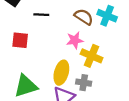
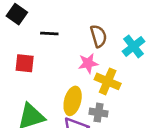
cyan cross: (107, 16) -> (134, 46), moved, turned 30
brown semicircle: (84, 17) -> (99, 36), turned 42

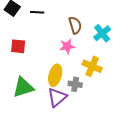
black line: (49, 33) -> (37, 12), moved
yellow cross: (108, 81) -> (92, 66), moved

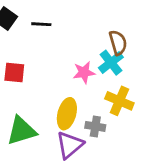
brown semicircle: (75, 25) -> (118, 43), moved
cyan cross: (102, 33) -> (111, 63), moved

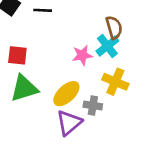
yellow ellipse: (67, 114) -> (66, 94), turned 32
green triangle: (21, 131) -> (24, 88), moved

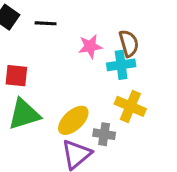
cyan cross: (107, 46) -> (121, 65), turned 30
pink star: (82, 55) -> (90, 46), moved

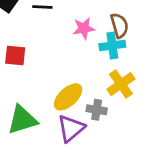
yellow cross: (130, 106) -> (121, 84), turned 32
green triangle: (24, 114) -> (22, 120), moved

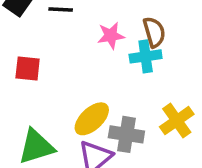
yellow cross: (121, 84) -> (177, 121), moved
gray cross: (97, 110) -> (126, 134), size x1.4

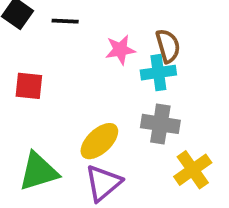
yellow cross: (177, 121) -> (193, 170), moved
gray cross: (126, 134) -> (160, 124), moved

